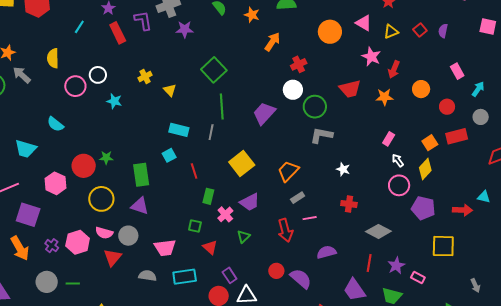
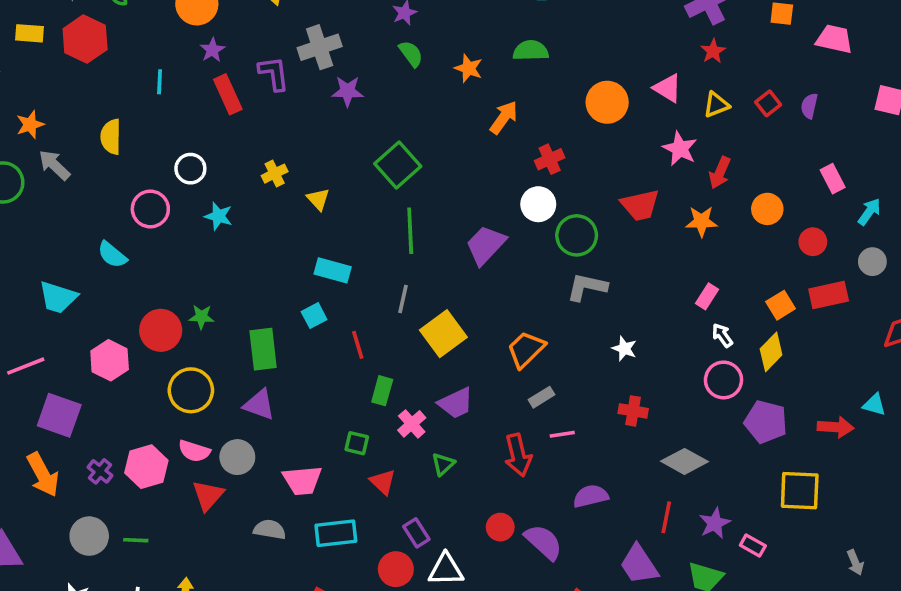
cyan line: (79, 27) -> (160, 82), turned -32
pink circle: (75, 86) -> (150, 209), moved
gray line: (211, 132) -> (403, 299), moved

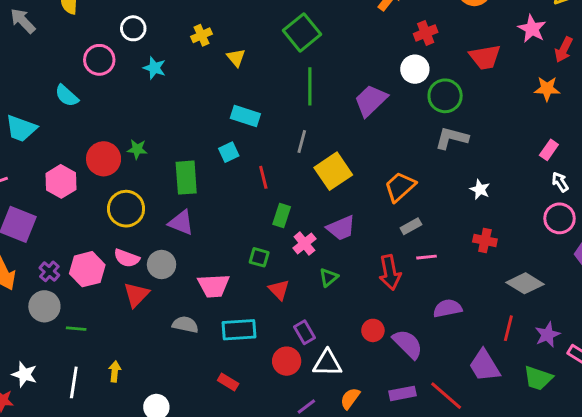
red trapezoid: (640, 205) -> (485, 57), moved
gray circle: (89, 536) -> (44, 306), moved

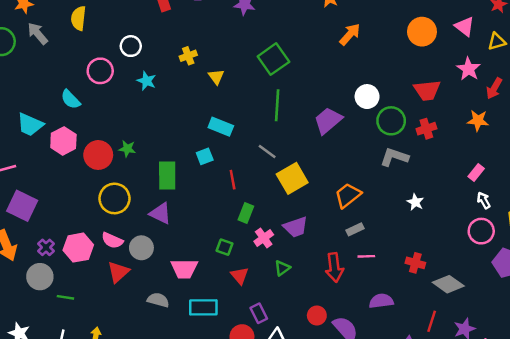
red cross: (426, 33) -> (426, 129), moved
gray line: (302, 142) -> (267, 152), turned -72
pink hexagon: (61, 181) -> (63, 141), moved
red cross: (485, 240) -> (415, 263), moved

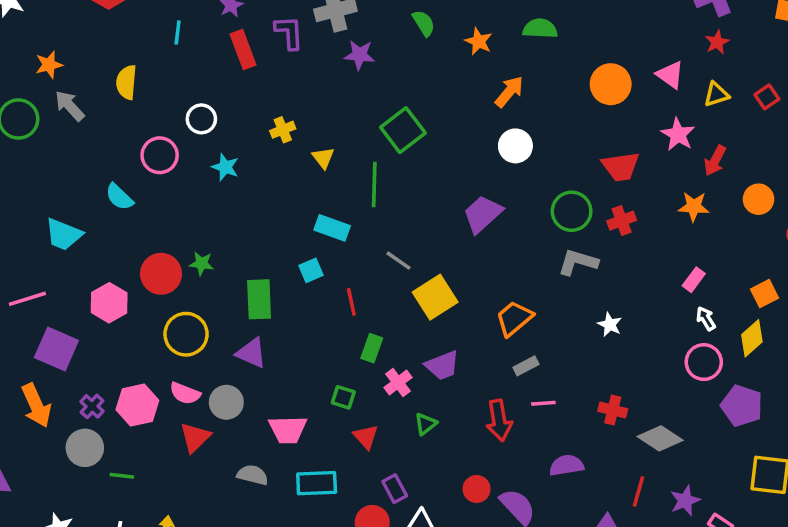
white circle: (367, 97) -> (515, 146), moved
green line: (277, 105) -> (374, 185), moved
pink hexagon: (63, 141) -> (109, 303), moved

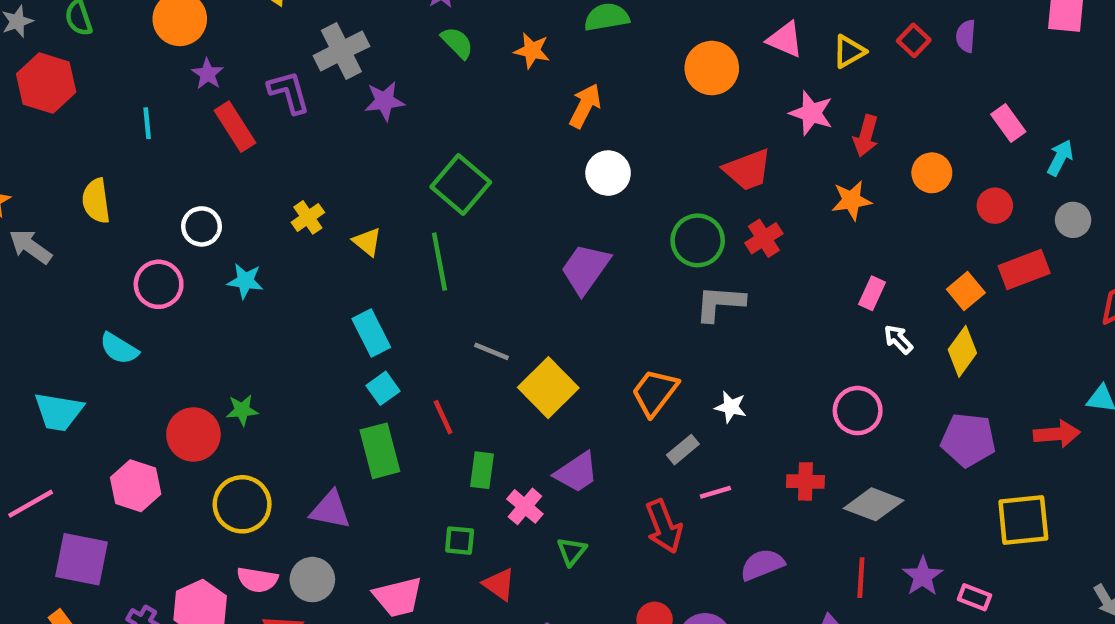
cyan rectangle: (332, 228) -> (371, 333), moved, turned 56
green rectangle: (259, 299) -> (380, 451), moved
white star: (610, 325) -> (731, 407), moved
pink circle: (704, 362) -> (858, 411), moved

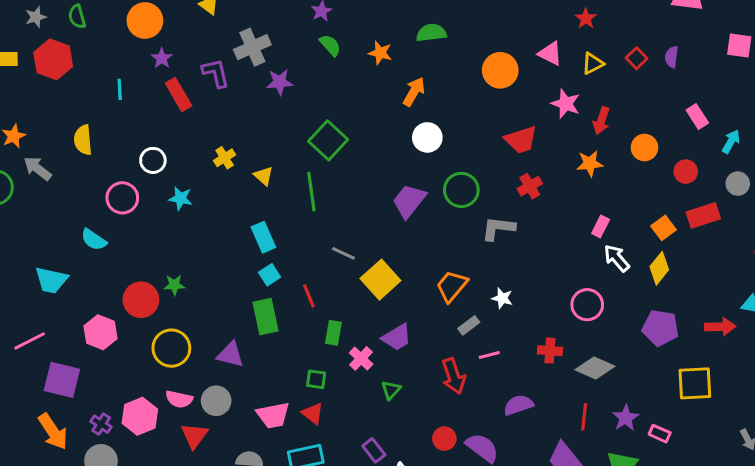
green circle: (698, 240) -> (461, 190), moved
white arrow: (898, 339) -> (617, 258), size x1.4
red triangle: (499, 584) -> (313, 413), moved

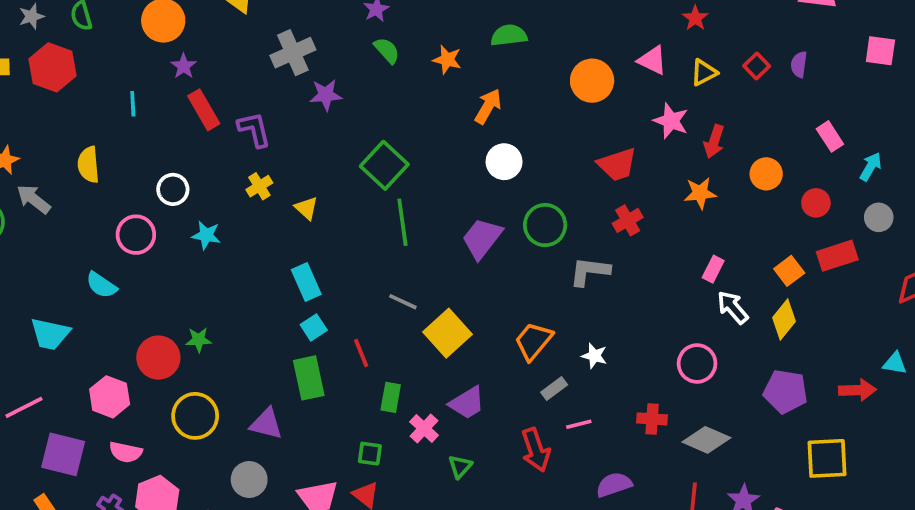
purple L-shape: (216, 73) -> (254, 130), moved
green line: (311, 191) -> (402, 222), moved
pink semicircle: (179, 399) -> (126, 452), moved

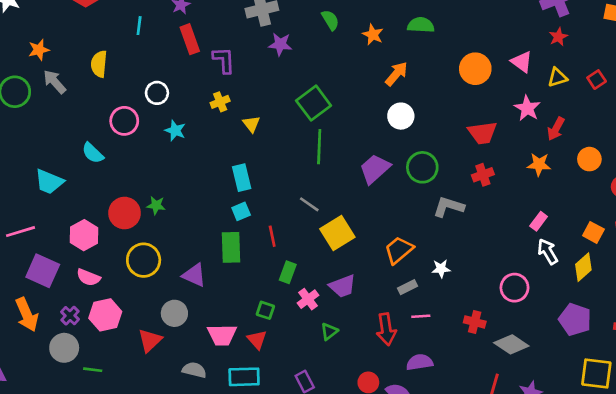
orange square: (789, 271) -> (593, 232), turned -35
white star: (594, 356) -> (441, 269), turned -30
purple semicircle: (614, 485) -> (420, 362), moved

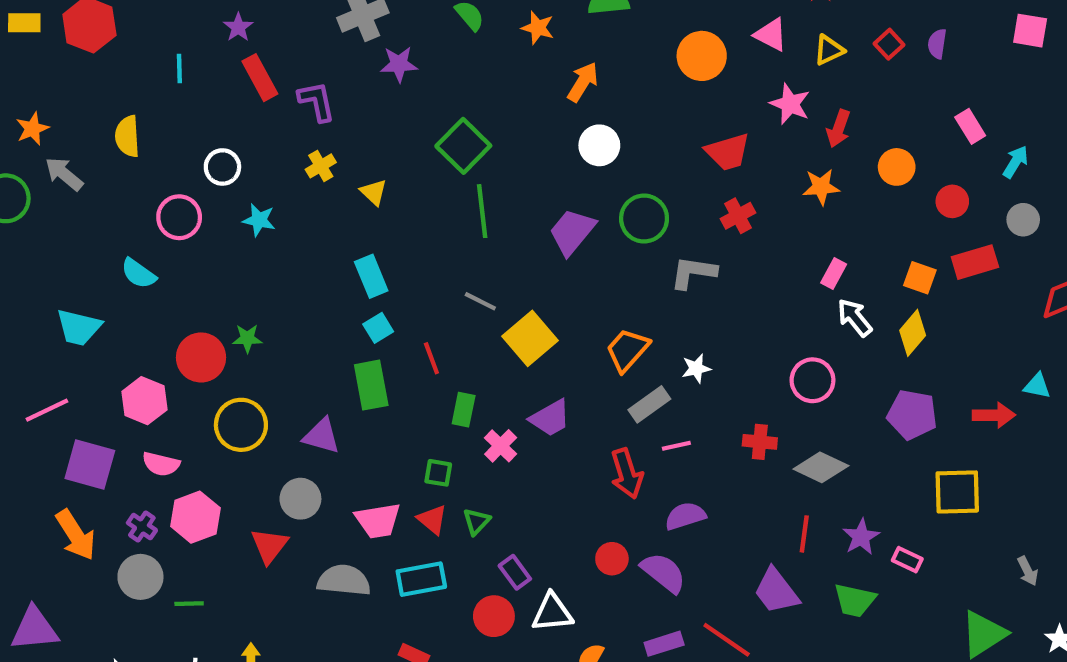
gray rectangle: (408, 287) -> (649, 404), size x1.4
green triangle: (329, 331) -> (476, 522), moved
gray semicircle: (194, 370) -> (344, 580), size x1.4

